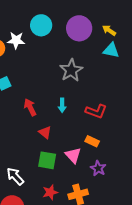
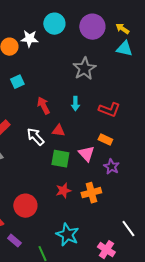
red triangle: (45, 132) -> (58, 131), turned -32
white arrow: (15, 176) -> (35, 137), moved

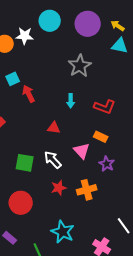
red arrow: (43, 106) -> (29, 94), moved
white arrow: (35, 137) -> (53, 160), moved
green square: (60, 159) -> (25, 163), moved

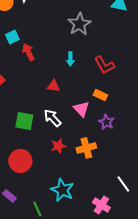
red L-shape: (105, 107) -> (104, 65), turned 40

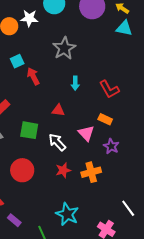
gray star: (79, 24) -> (64, 48), moved
green square: (24, 121) -> (29, 130), moved
red circle: (20, 161) -> (22, 170), moved

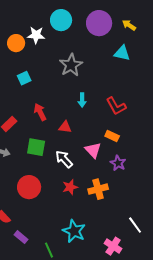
cyan triangle: (124, 28) -> (122, 53), moved
red arrow: (33, 76) -> (40, 112), moved

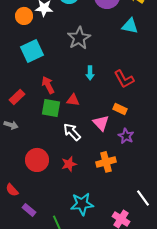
cyan square: (24, 78) -> (32, 51), size x1.6
green square: (36, 147) -> (51, 108), moved
red star: (70, 187) -> (69, 164), moved
cyan star: (74, 231) -> (82, 204), turned -30

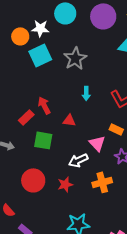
cyan square: (32, 51) -> (40, 55), moved
red rectangle: (17, 97) -> (26, 117), moved
green square: (51, 108) -> (43, 140), moved
white arrow: (72, 132) -> (78, 160), moved, turned -72

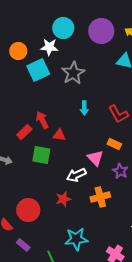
white star: (40, 28) -> (49, 47), moved
red triangle: (69, 120) -> (59, 135), moved
red circle: (33, 180) -> (28, 210), moved

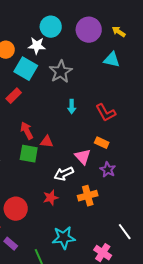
cyan square: (38, 70) -> (26, 69), turned -35
red arrow: (42, 120) -> (27, 131), moved
red rectangle: (24, 132) -> (14, 96), moved
red triangle: (59, 135) -> (47, 142), moved

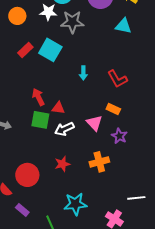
cyan square: (26, 69) -> (50, 50), moved
gray star: (61, 72) -> (72, 22), moved, turned 30
red rectangle: (14, 96) -> (25, 50), moved
white arrow: (64, 174) -> (64, 129), moved
white line: (125, 232) -> (136, 198), turned -60

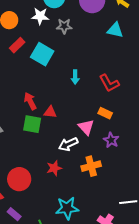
gray star: (72, 22) -> (64, 26), size x0.7
red rectangle: (25, 50) -> (17, 45), moved
white arrow: (64, 129) -> (68, 144), moved

